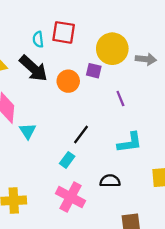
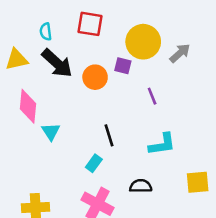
cyan semicircle: (38, 39) -> (46, 32), moved
gray arrow: (146, 59) -> (180, 53), turned -48
black line: (81, 134) -> (109, 135), turned -54

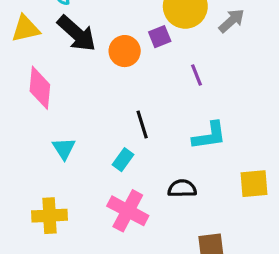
purple square: (123, 66) -> (160, 37), turned -36
cyan triangle: (51, 132) -> (64, 148), moved

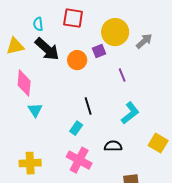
cyan L-shape: (209, 136) -> (130, 113), turned -30
cyan triangle: (64, 148) -> (35, 110), moved
yellow square: (254, 184) -> (158, 143), turned 36

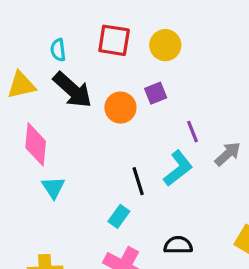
yellow circle: (115, 32) -> (165, 45), moved, size x0.7
gray arrow: (144, 41) -> (228, 154), moved
cyan L-shape: (130, 113) -> (178, 168), moved

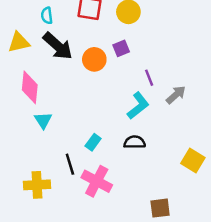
black line: (138, 181) -> (70, 164), moved
black semicircle: (178, 245) -> (135, 142), moved

